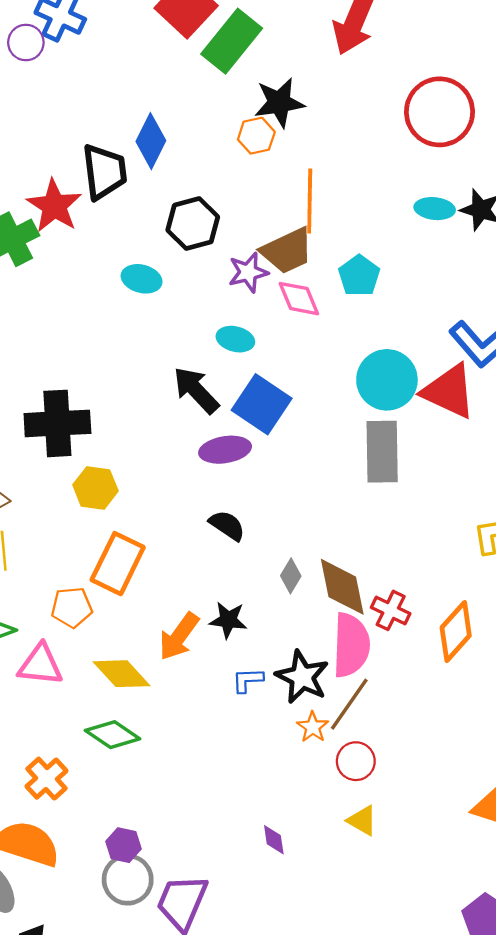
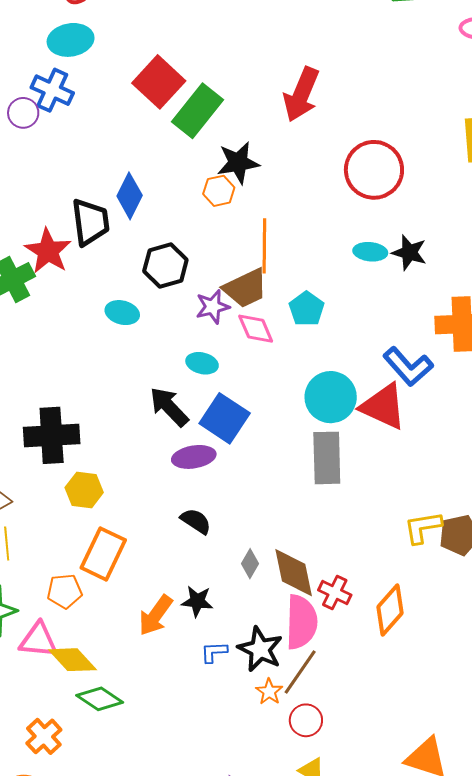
yellow diamond: (122, 674) -> (72, 660), moved

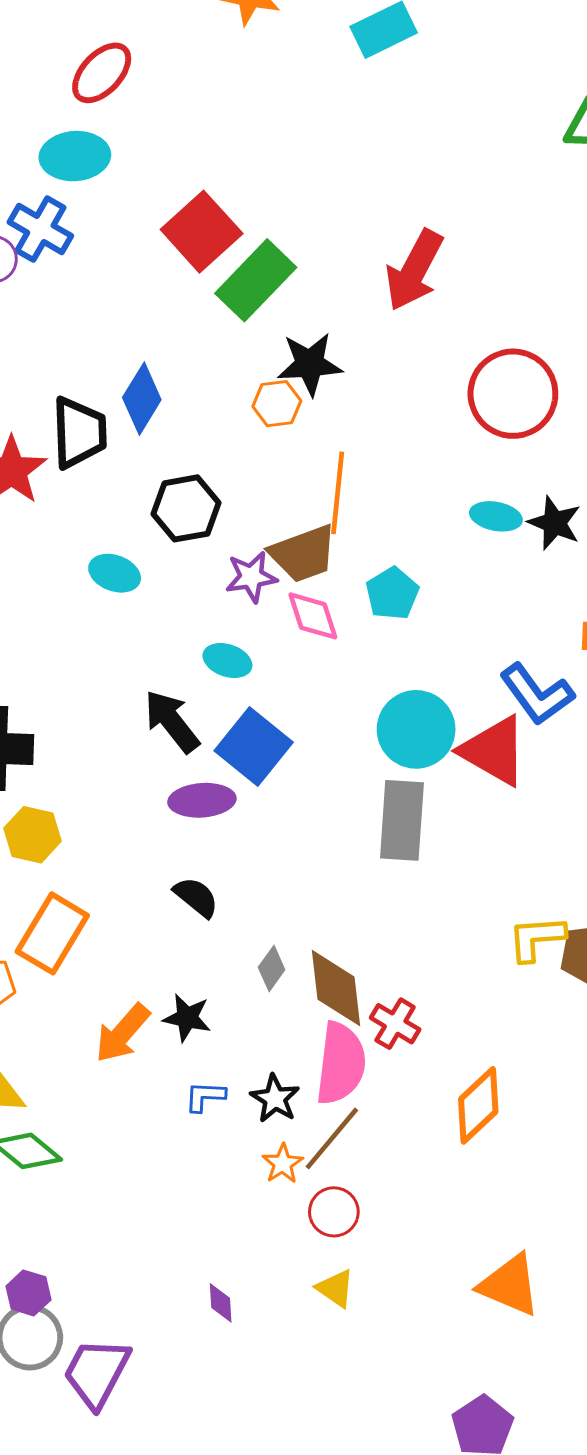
orange diamond: (390, 610) -> (478, 1105), moved
black star: (260, 649) -> (275, 1099), size x0.7

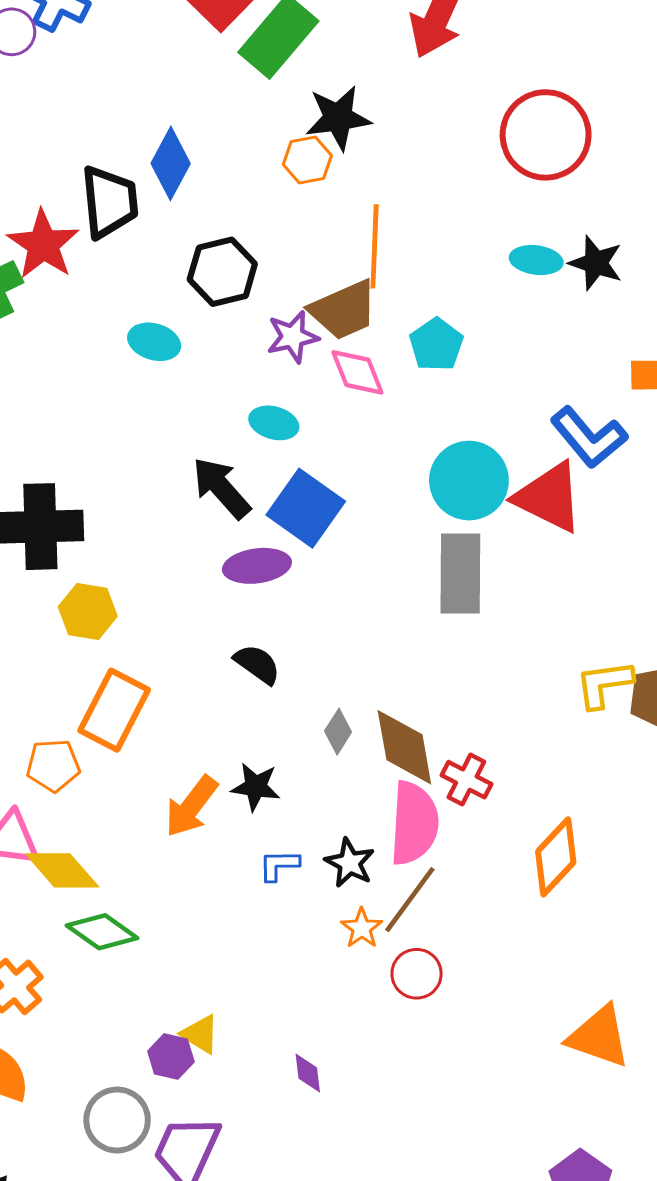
yellow triangle: (335, 1288) -> (200, 1034), moved
purple hexagon: (28, 1293) -> (171, 1057), moved

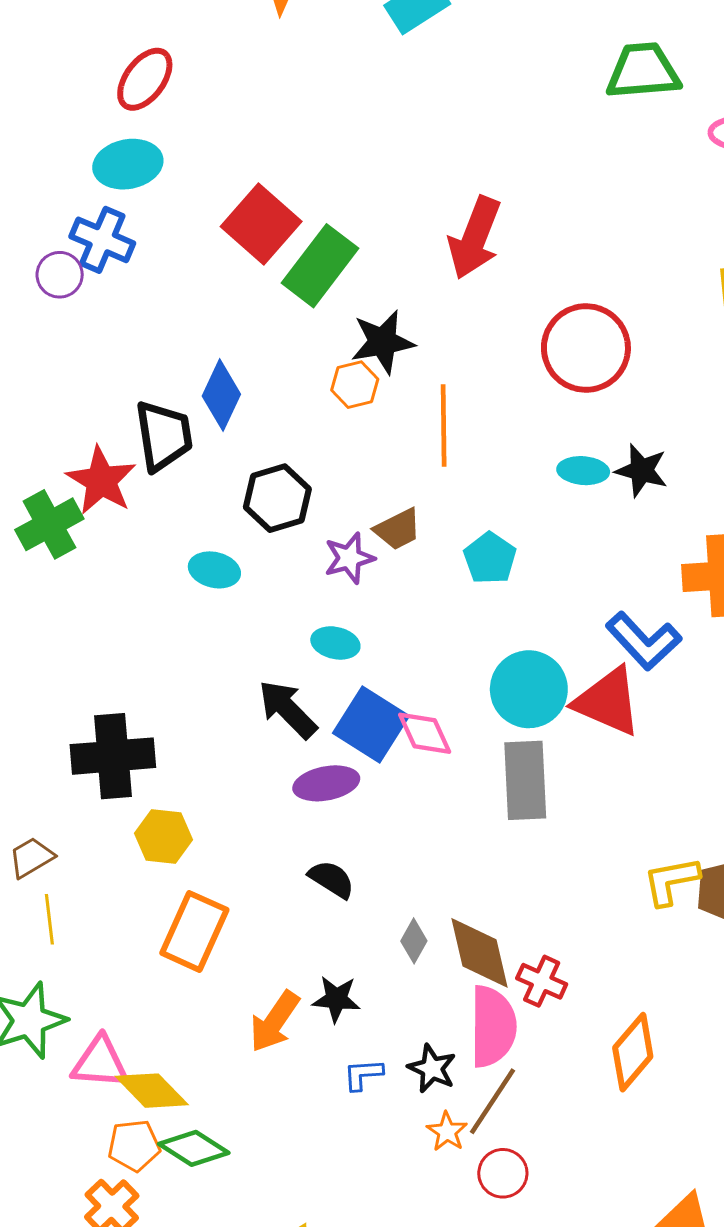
orange line: (375, 246) -> (444, 426), moved
brown trapezoid: (344, 310) -> (398, 529), size x0.7
pink diamond: (357, 372) -> (425, 733), moved
orange pentagon: (53, 765) -> (134, 1145), moved

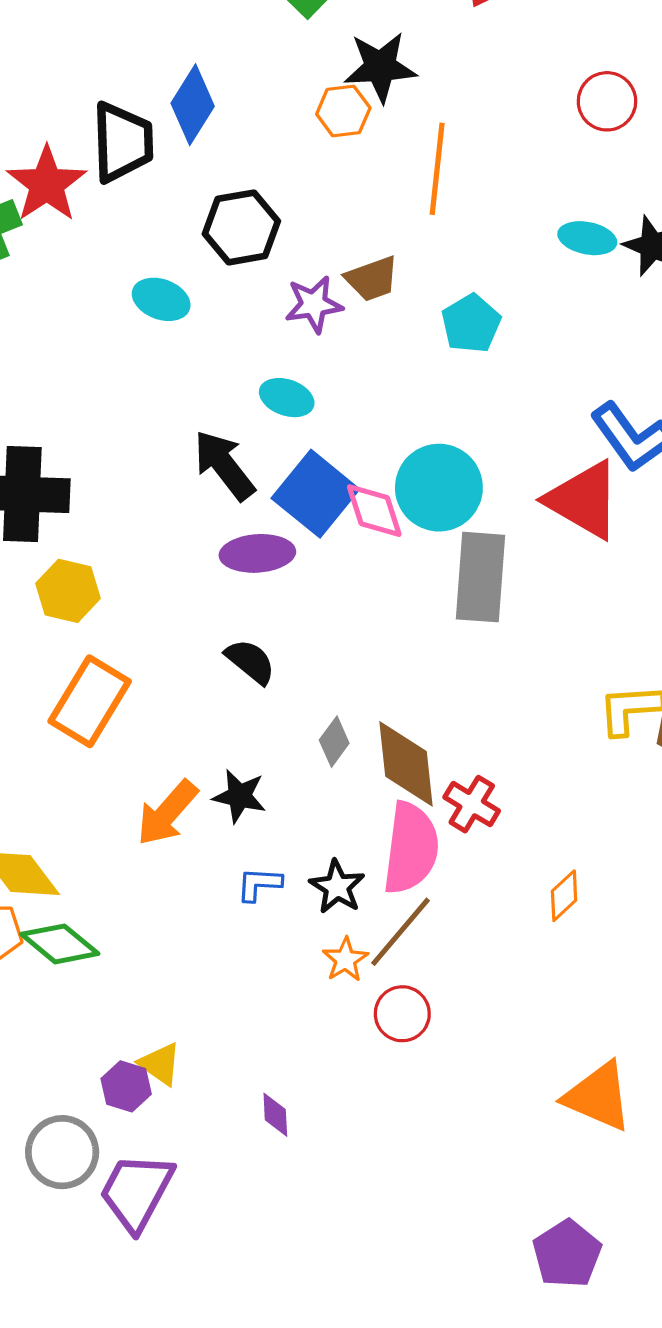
red circle: (586, 348) -> (607, 101), size x0.6
cyan circle: (529, 689) -> (439, 488), moved
orange diamond: (633, 1052) -> (564, 896), size x0.6

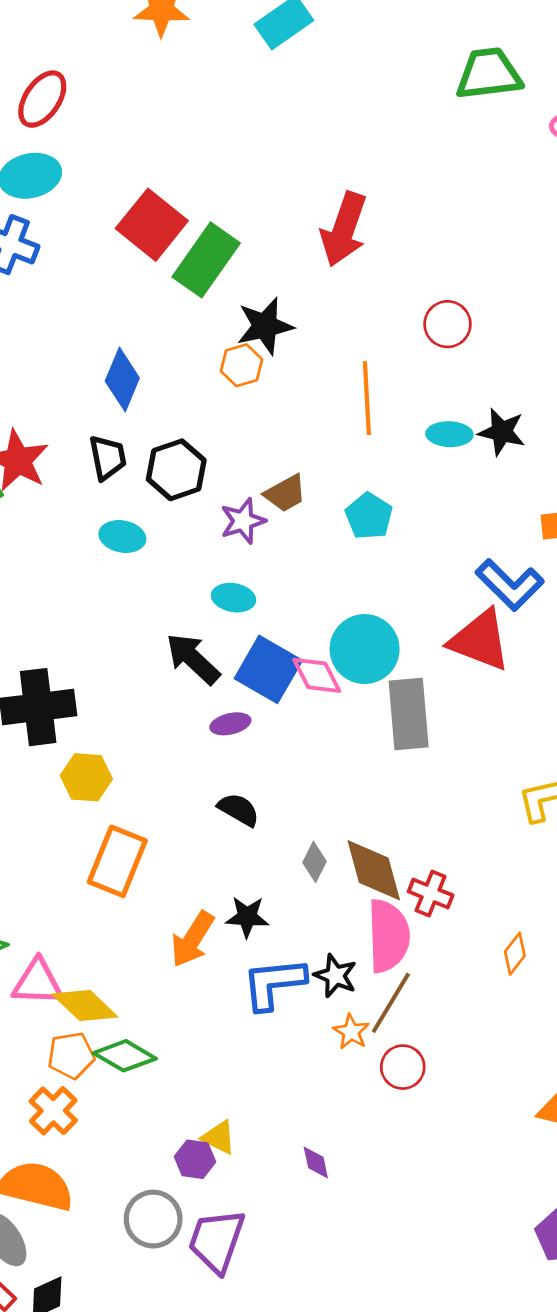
black trapezoid: (122, 142) -> (108, 458), moved, size x0.7
orange line: (437, 169) -> (367, 398), moved
purple ellipse: (257, 553) -> (230, 724), size x0.7
blue L-shape: (259, 884) -> (274, 983), size x1.8

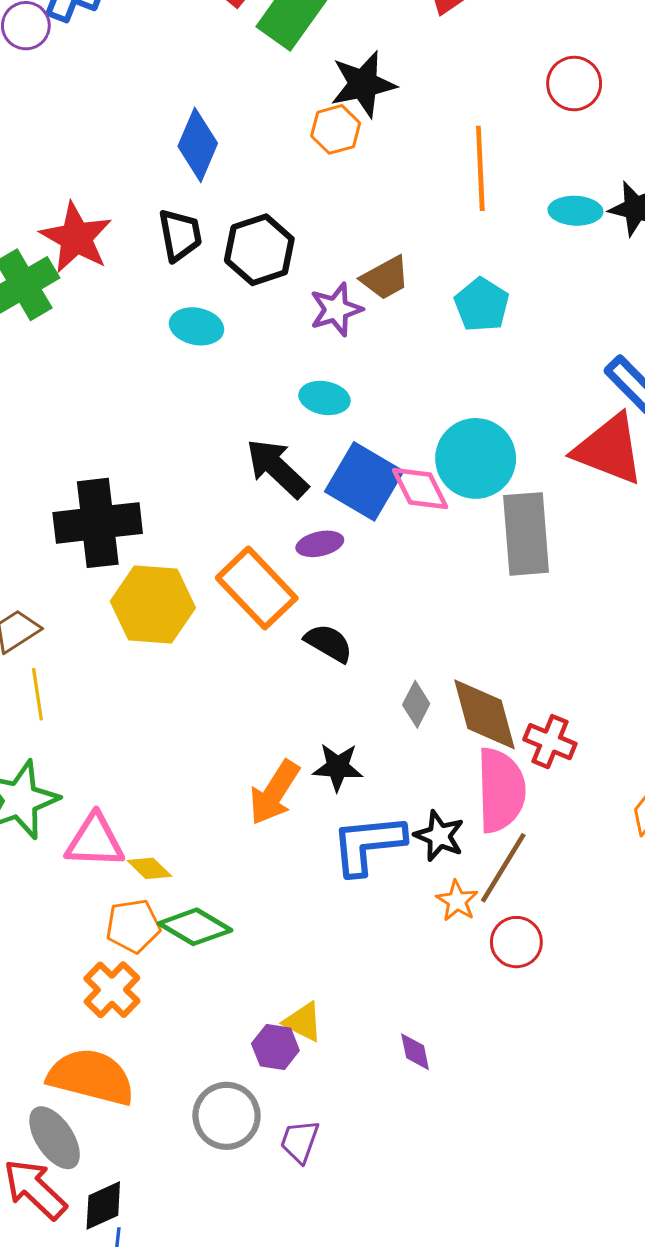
yellow hexagon: (86, 777) -> (153, 605), size x1.4
orange rectangle: (117, 861) -> (257, 588), moved, turned -66
yellow diamond: (85, 1006) -> (149, 868), size x0.6
purple trapezoid: (217, 1241) -> (300, 1141), size x0.6

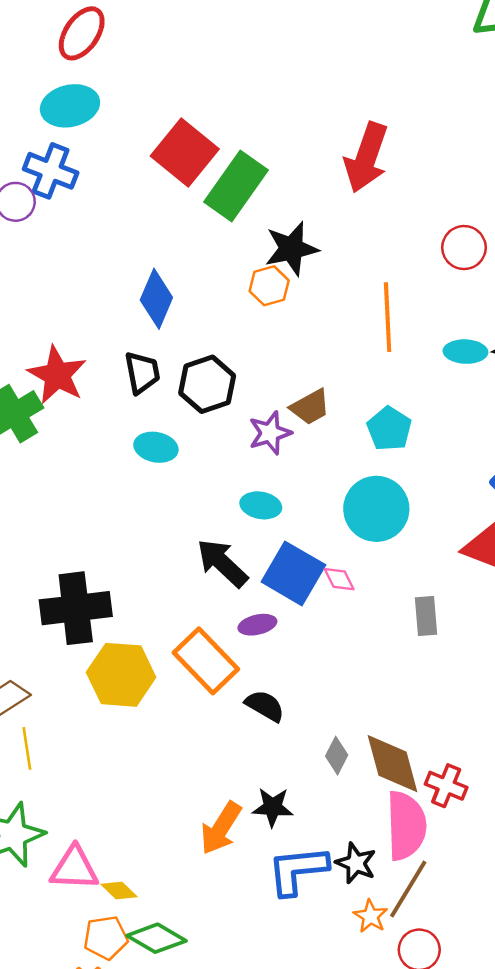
cyan circle: (476, 458) -> (376, 509), moved
pink diamond: (420, 489) -> (339, 579), size x0.7
gray rectangle: (526, 534) -> (426, 616), size x0.6

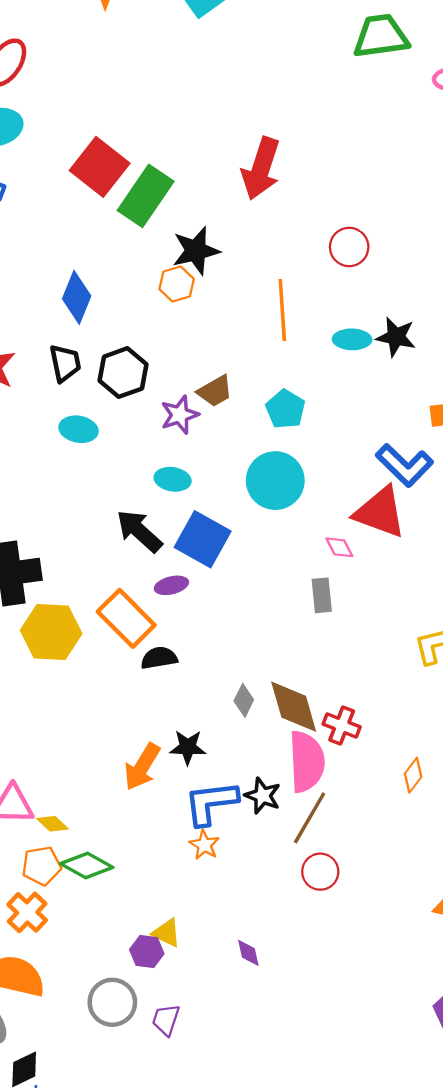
pink diamond: (339, 579) -> (339, 547), moved
gray rectangle: (426, 616) -> (322, 595), moved
black semicircle: (265, 706) -> (159, 658), moved, turned -39
orange star: (371, 916) -> (204, 845), moved

